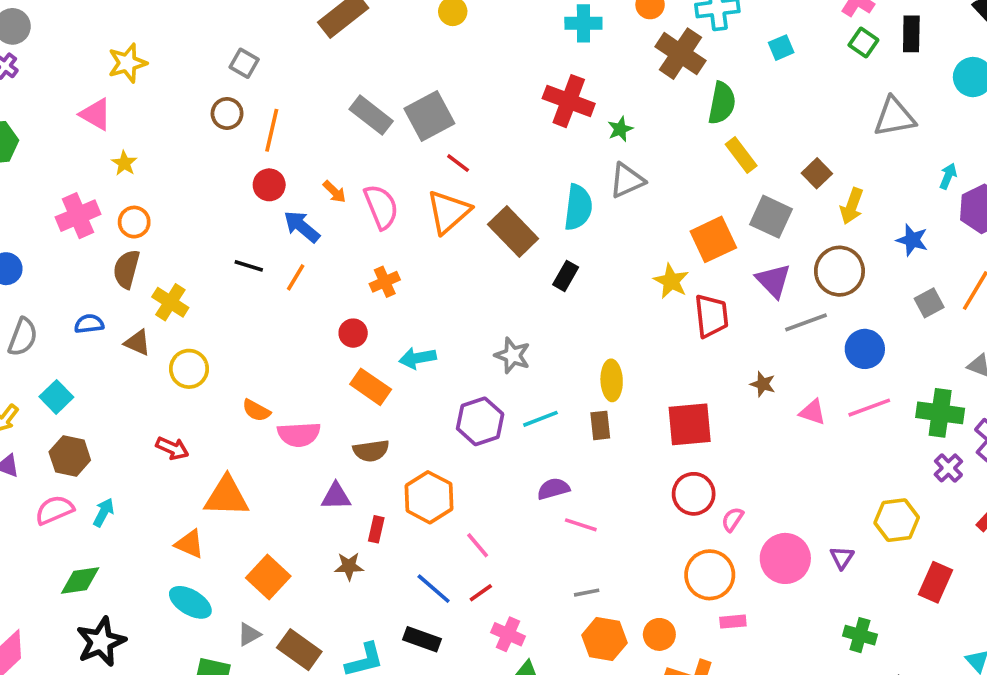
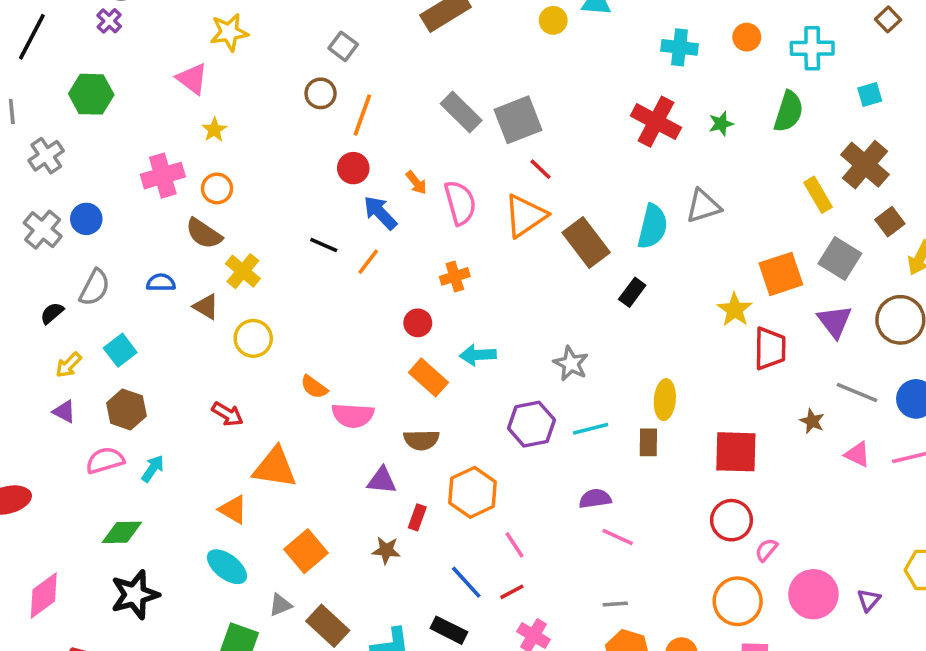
brown cross: (680, 54) -> (865, 165), moved
green semicircle: (722, 103) -> (789, 112), moved
green star: (620, 129) -> (721, 124), moved
brown semicircle: (126, 269) -> (204, 234), turned -78
gray line: (806, 322) -> (857, 392), moved, turned 36

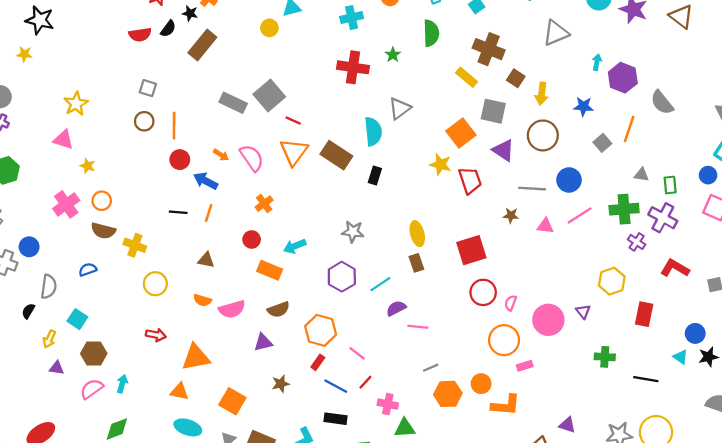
brown triangle: (206, 307) -> (206, 260), moved
cyan line: (591, 429) -> (380, 284), moved
red rectangle: (417, 517) -> (318, 362), moved, turned 35

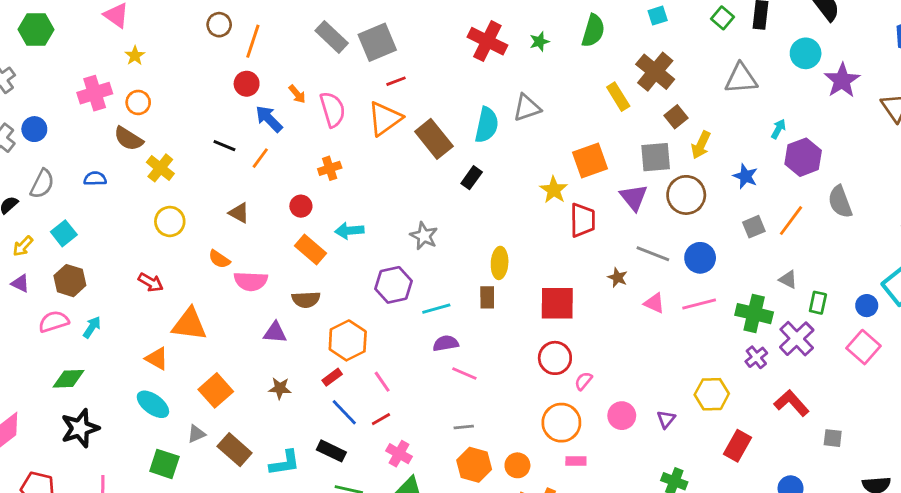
gray square: (493, 111) -> (656, 157), moved, turned -35
red line: (293, 121) -> (396, 81), turned -63
pink circle: (548, 320) -> (622, 416), size x0.7

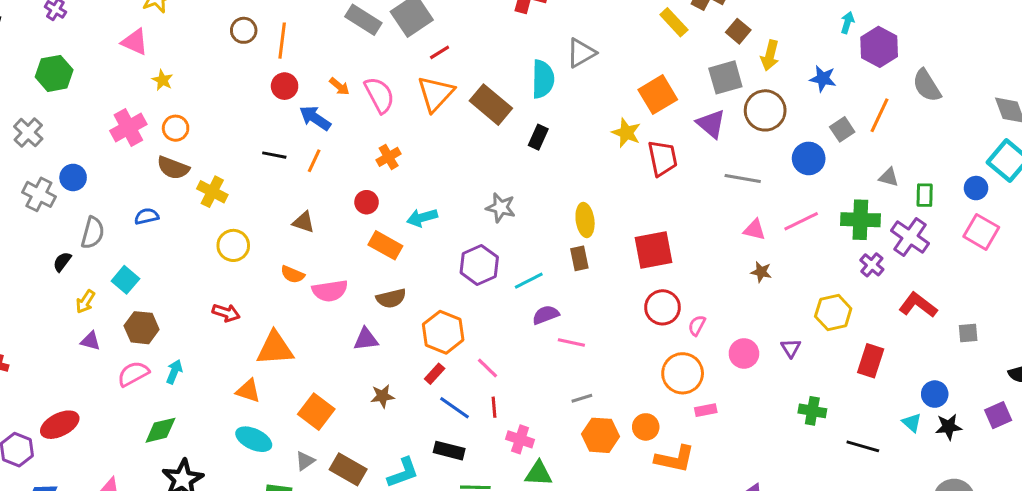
blue circle: (700, 258) -> (809, 158), moved
brown star: (618, 277) -> (761, 272), moved
red line: (381, 419) -> (494, 407), turned -54

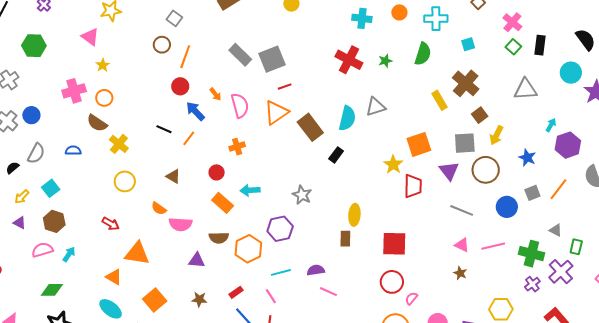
cyan line: (529, 281) -> (281, 272), moved
orange hexagon: (443, 332) -> (248, 249), moved

